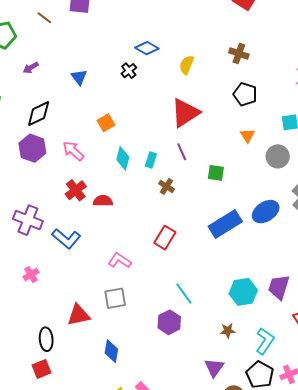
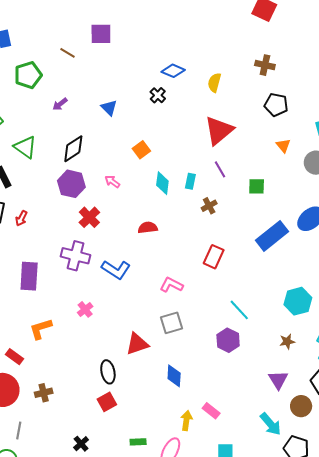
pink arrow: (73, 151) -> (112, 182), size x0.7
brown cross: (166, 186) -> (209, 206), turned 35
red cross: (76, 190) -> (89, 217), moved

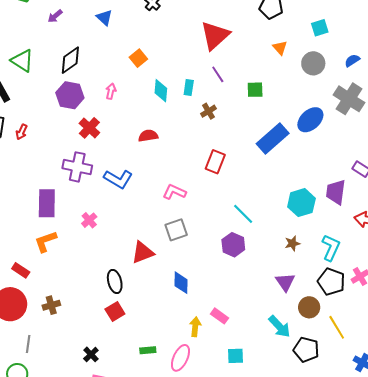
pink arrow: (112, 182) -> (111, 91), turned 70
purple rectangle: (29, 276) -> (47, 203), moved

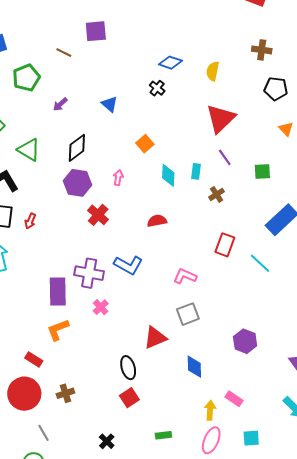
purple cross: (77, 167) -> (89, 273), moved
cyan line: (243, 214) -> (260, 263), moved
purple hexagon: (233, 245) -> (245, 341), moved
gray line: (28, 344) -> (43, 433), turned -36
pink ellipse: (180, 358) -> (211, 440), moved

